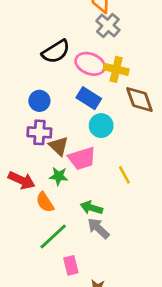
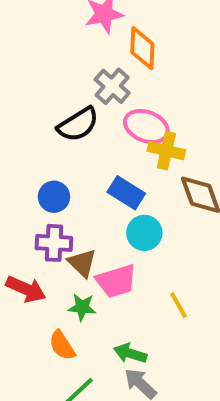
gray cross: (108, 25) -> (112, 86), moved
pink ellipse: (90, 64) -> (146, 126), moved
red arrow: (22, 180) -> (26, 289), moved

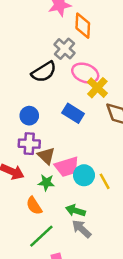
yellow cross: (166, 151) -> (97, 88), turned 30
cyan circle: (144, 233) -> (84, 175), moved

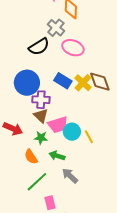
yellow cross: (97, 88) -> (83, 83), moved
blue circle: (29, 116) -> (27, 83), size x1.6
purple cross: (29, 144) -> (41, 100), moved
green arrow: (75, 211) -> (57, 156), moved

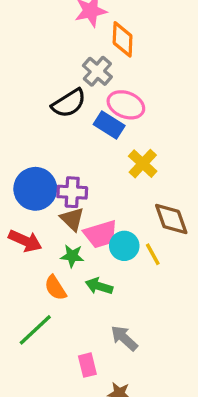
blue rectangle: (63, 81) -> (109, 125), moved
brown diamond: (100, 82) -> (171, 219), moved
blue circle: (27, 83) -> (35, 189), moved
gray arrow: (70, 176) -> (124, 338), moved
green line: (37, 182) -> (35, 330), moved

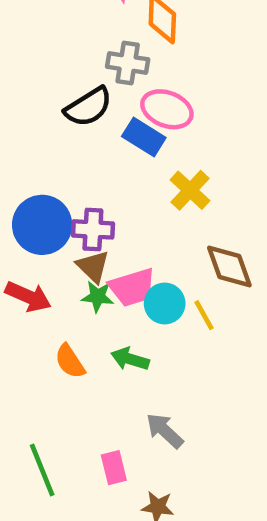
gray cross: (97, 71) -> (128, 63), turned -32
green star: (72, 256) -> (98, 297), moved
green line: (35, 330) -> (42, 470), moved, turned -69

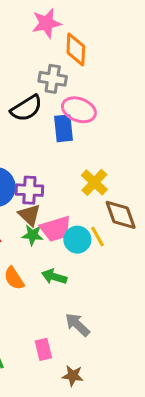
blue rectangle: (144, 137) -> (63, 128), turned 52
yellow cross: (190, 190) -> (94, 182), moved
yellow line: (204, 315) -> (97, 237), moved

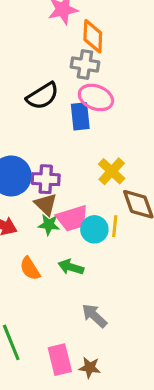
gray cross: (53, 79) -> (85, 65), moved
yellow line: (97, 237) -> (115, 226), turned 35
pink rectangle: (43, 349) -> (60, 360), moved, size x1.4

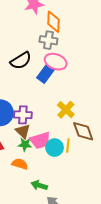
blue rectangle: (80, 116) -> (45, 74), turned 42
green arrow: (71, 267) -> (39, 185), moved
orange semicircle: (30, 269) -> (20, 164), moved, turned 140

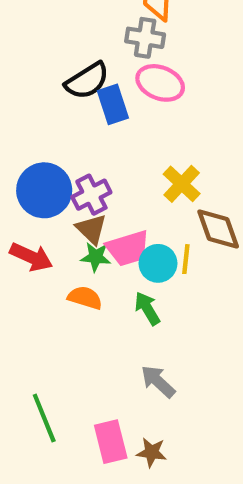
blue rectangle: (45, 74) -> (113, 104), moved, turned -54
purple cross: (23, 115) -> (91, 195), turned -30
green arrow: (39, 185) -> (147, 308), moved, turned 42

